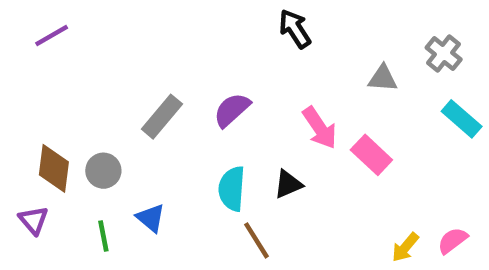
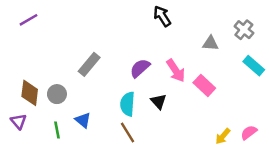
purple semicircle: (232, 110) -> (140, 68), moved
black triangle: (288, 184) -> (158, 102), turned -49
brown line: (257, 240) -> (128, 132), moved

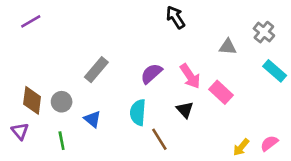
black triangle: (158, 102) -> (185, 110), moved
blue triangle: (83, 120) -> (92, 119), moved
brown line: (128, 132) -> (159, 139), moved

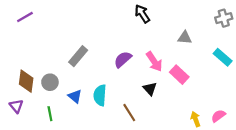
gray cross: (264, 32) -> (224, 18), moved, turned 35
cyan semicircle: (138, 112) -> (100, 95), moved
yellow arrow: (241, 147) -> (196, 119), turned 120

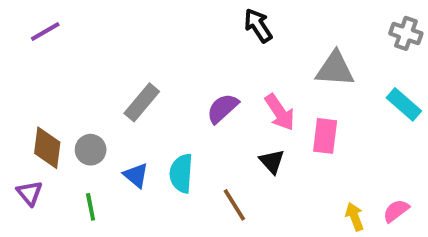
gray cross: (224, 18) -> (406, 33), turned 35
gray triangle: (185, 38) -> (335, 69), size x1.5
pink rectangle: (179, 75) -> (325, 136), turned 54

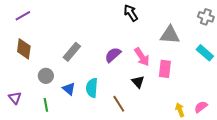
brown diamond: (47, 148) -> (24, 49), moved

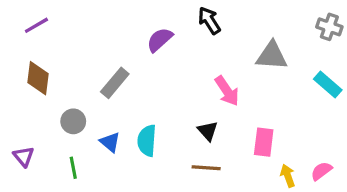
purple semicircle: (113, 55) -> (160, 40), moved
pink rectangle: (165, 69) -> (264, 142), moved
black triangle: (138, 82) -> (208, 131), moved
brown line: (119, 104) -> (206, 168), moved, turned -54

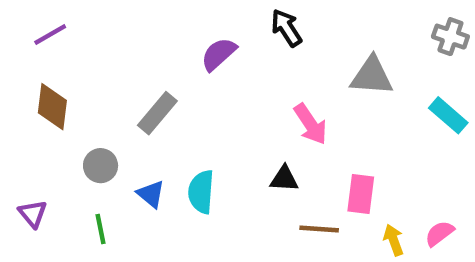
black triangle: (208, 131) -> (284, 179), turned -45
brown line: (206, 168) -> (319, 229), moved

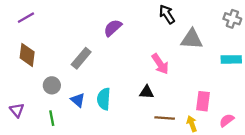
black arrow: (286, 28) -> (167, 14), moved
cyan rectangle: (448, 115) -> (231, 59), turned -42
pink rectangle: (361, 194) -> (203, 101), moved
yellow arrow: (394, 240) -> (192, 124), moved

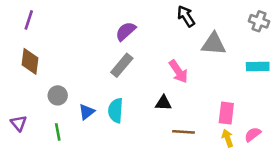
purple line: (26, 18) -> (29, 20), turned -42
gray rectangle: (81, 58) -> (122, 65), moved
blue triangle: (78, 100) -> (87, 112), turned 42
yellow arrow: (192, 124) -> (228, 138), moved

